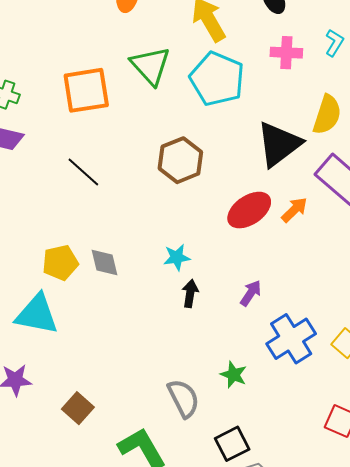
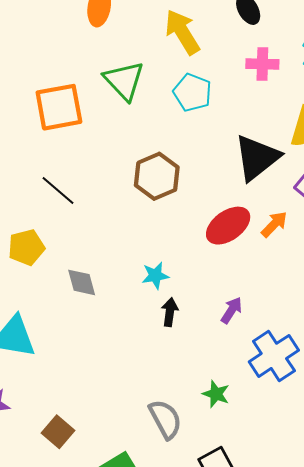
cyan pentagon: (217, 79) -> (192, 92), size x0.7
yellow pentagon: (60, 263) -> (26, 247), moved

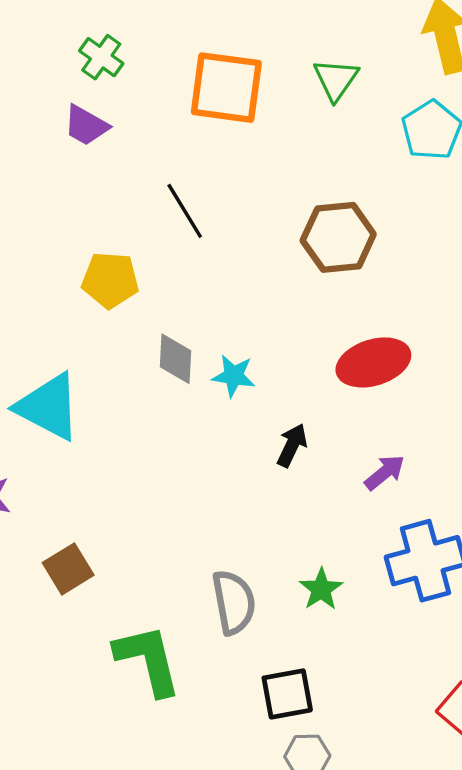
green triangle: (124, 81) -> (336, 79), size x0.7
red ellipse: (228, 226) -> (373, 362), moved
cyan star: (155, 276) -> (234, 376), moved

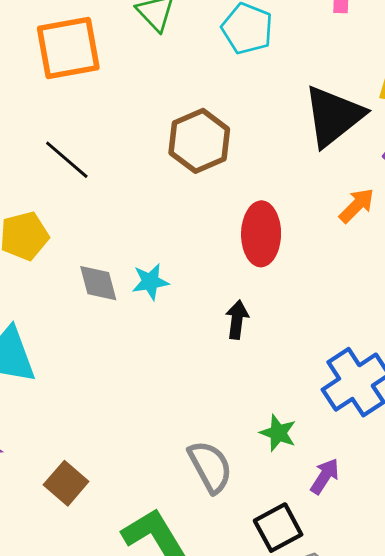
red ellipse: (373, 362) -> (261, 234), turned -54
black arrow: (292, 445) -> (237, 320), moved
purple arrow: (385, 472) -> (325, 476), moved

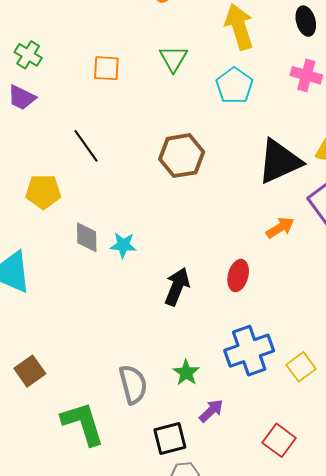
orange square: (68, 48) -> (106, 68), size x0.6
red ellipse: (261, 234) -> (238, 275), moved, size x0.7
black arrow: (237, 320) -> (177, 287), size x1.4

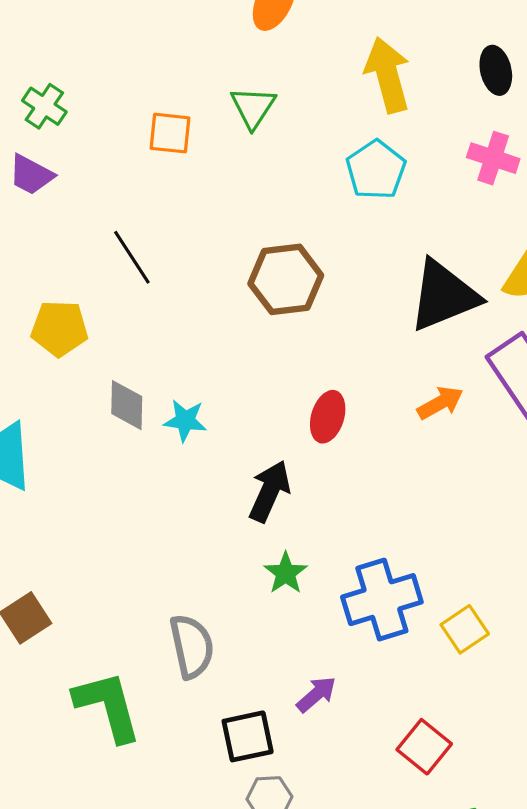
green triangle: (173, 59) -> (253, 107), moved
red ellipse: (238, 275) -> (328, 417), moved
green star: (186, 373) -> (286, 573), moved

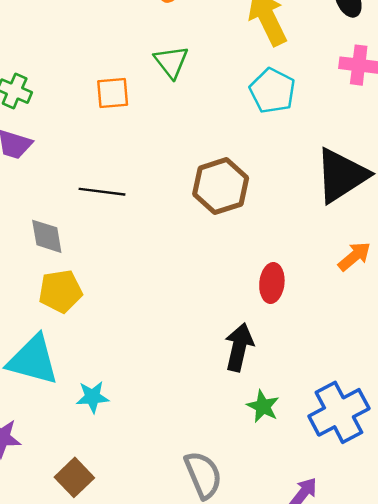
black line: (132, 257) -> (102, 192), turned -39
yellow pentagon: (60, 328) -> (60, 291), moved
gray diamond: (127, 405) -> (47, 236), moved
cyan star: (185, 420) -> (92, 397), moved

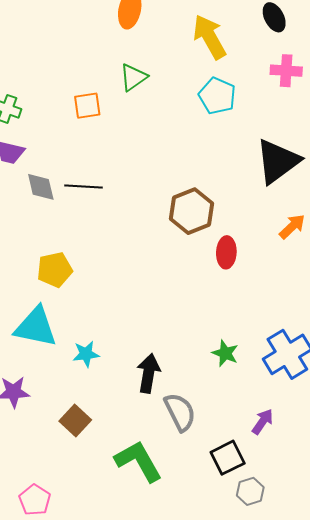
green triangle: (171, 62) -> (133, 77), turned 36
brown hexagon: (221, 186) -> (191, 211), moved
gray diamond: (47, 236) -> (41, 187), moved
black arrow: (239, 347) -> (148, 373), moved

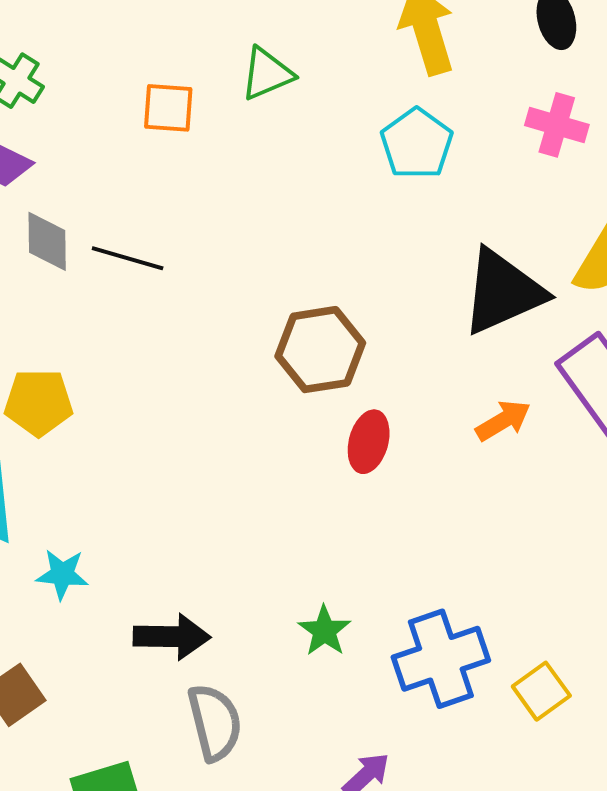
black arrow: (148, 373) -> (172, 637), turned 69

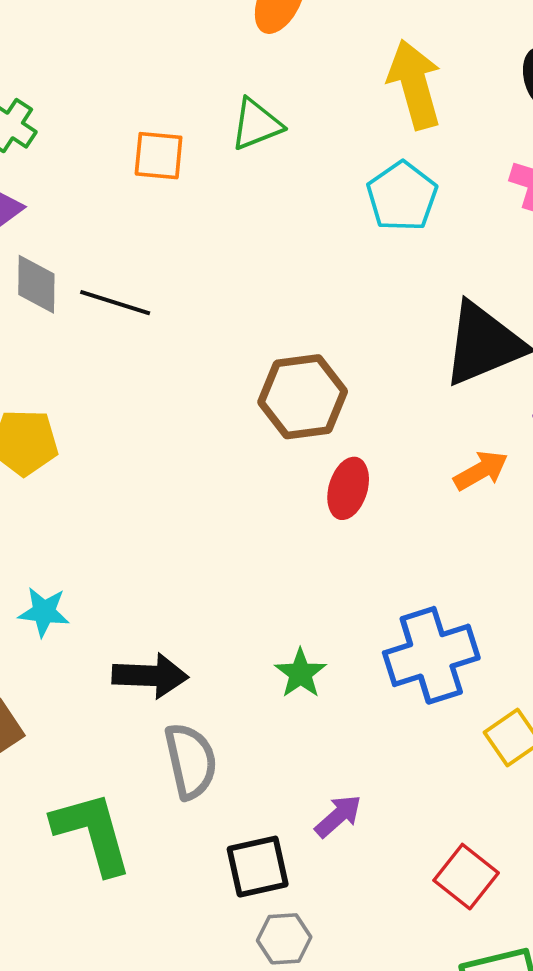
blue cross: (441, 659) -> (431, 655), moved

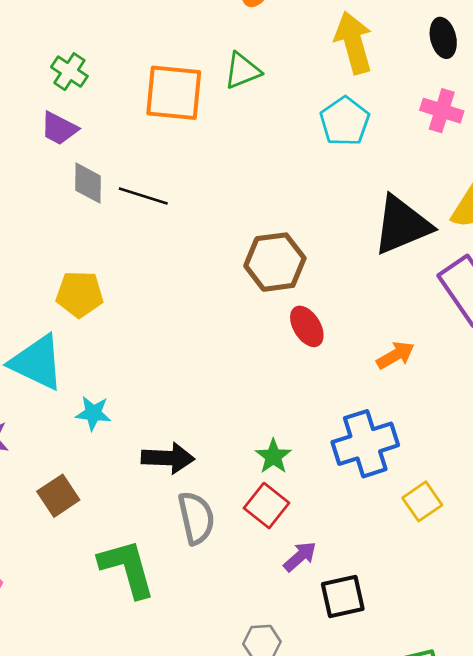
orange square: (159, 156) -> (174, 93), size x1.6
orange arrow: (481, 471) -> (395, 355), moved
red ellipse: (348, 488) -> (307, 326), turned -48
black square: (258, 867) -> (343, 596), moved
red square: (466, 877) -> (267, 506), moved

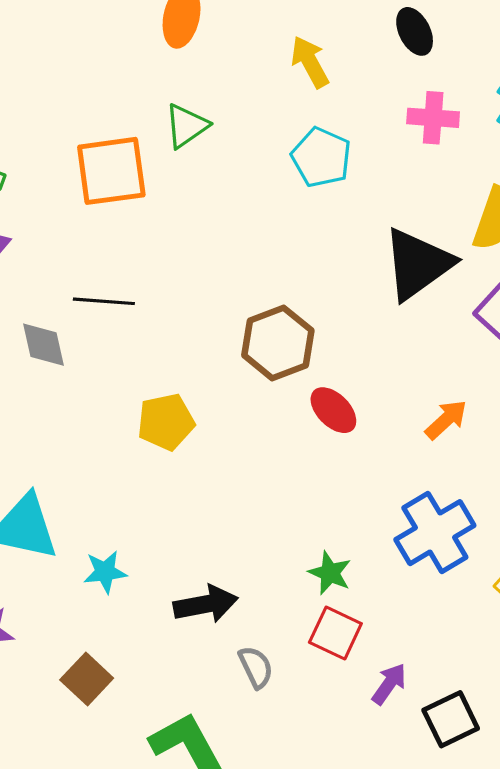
yellow arrow: (354, 43) -> (310, 62), size x0.7
gray diamond: (88, 183) -> (44, 345), moved
yellow pentagon: (80, 294) -> (166, 422), moved
gray semicircle: (196, 518) -> (256, 667), size x0.7

